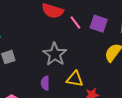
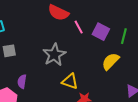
purple semicircle: (45, 83) -> (22, 82), moved

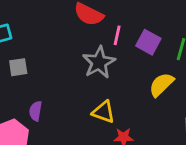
pink line: (79, 27) -> (117, 35), turned 40
gray star: (54, 55) -> (99, 62), moved

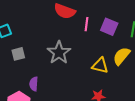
gray star: (99, 62) -> (59, 53), moved
yellow triangle: (104, 112) -> (100, 65), moved

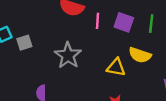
gray square: (18, 54) -> (24, 43), moved
yellow semicircle: (122, 56) -> (140, 55), turned -108

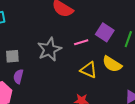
pink line: (98, 21) -> (81, 42), moved, turned 56
gray square: (24, 43) -> (12, 56), moved

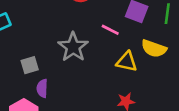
pink line: (81, 42) -> (110, 30), turned 56

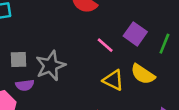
gray star: (73, 47) -> (51, 66), moved
purple semicircle: (42, 88) -> (25, 85), turned -114

